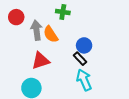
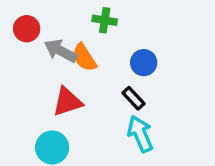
gray arrow: (36, 30) -> (61, 51), turned -54
blue circle: (84, 45) -> (144, 63), moved

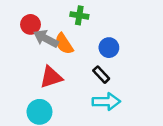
red circle: (27, 29) -> (30, 24), moved
cyan arrow: (140, 134) -> (106, 102), turned 112

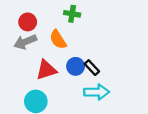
gray arrow: (46, 39) -> (25, 42), moved, turned -50
blue circle: (109, 48) -> (76, 66), moved

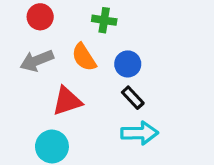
red circle: (28, 22) -> (40, 17), moved
blue circle: (76, 66) -> (128, 64), moved

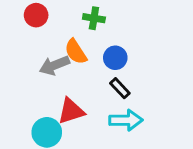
gray arrow: (37, 61) -> (54, 65), moved
red triangle: (67, 101) -> (71, 111), moved

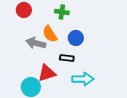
gray arrow: (54, 65) -> (36, 43), turned 36
black rectangle: (120, 88) -> (67, 58), moved, turned -40

